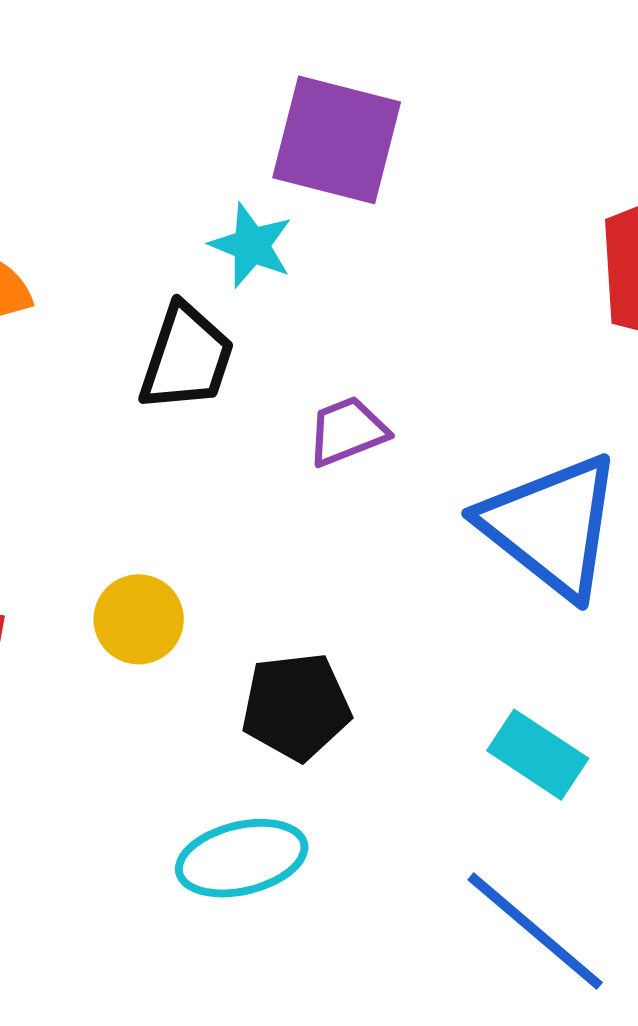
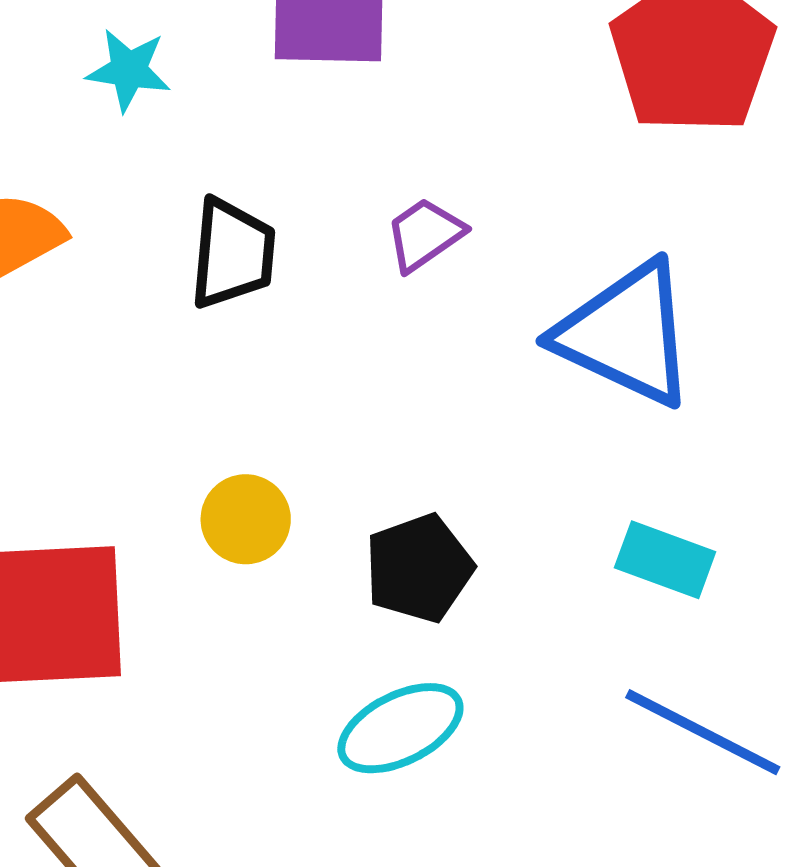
cyan star: (251, 245) -> (129, 70), moved
purple trapezoid: (347, 431) -> (425, 234), moved

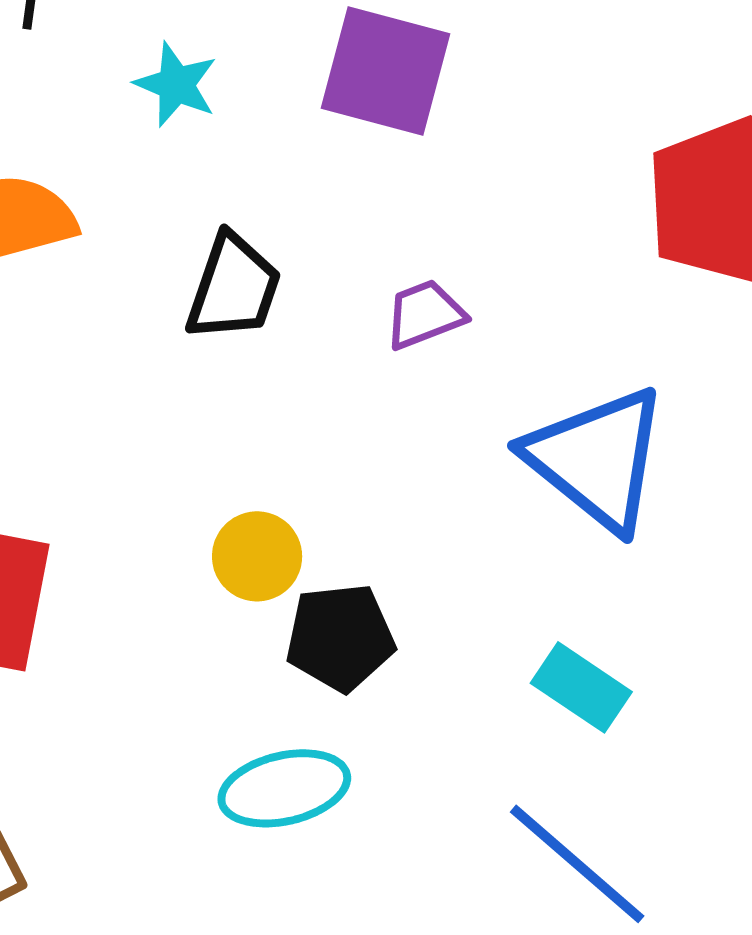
yellow circle: (246, 519) -> (257, 556), moved

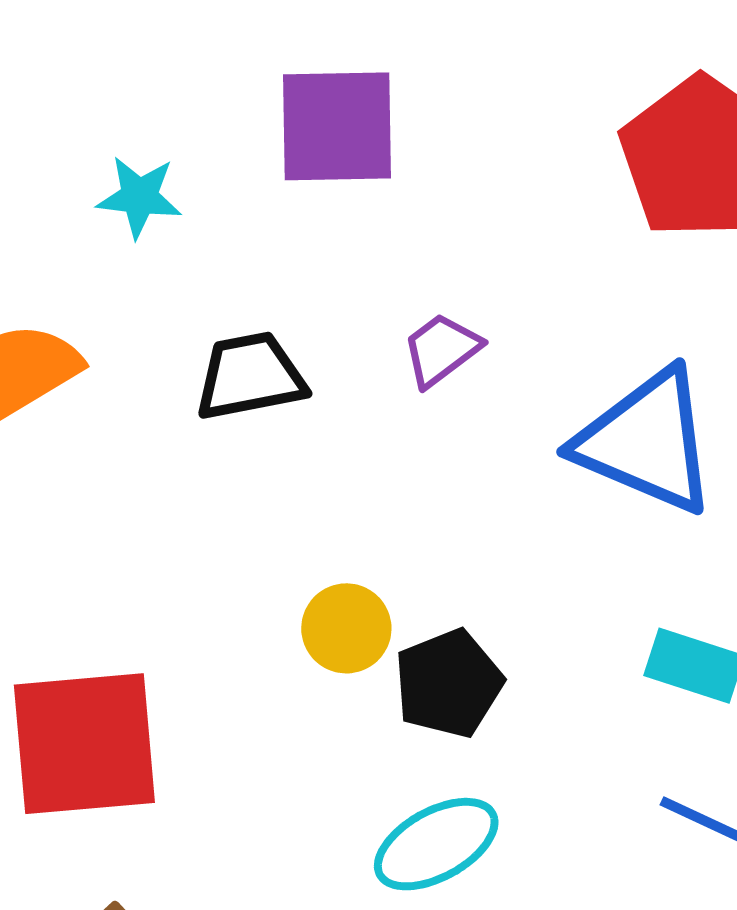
black trapezoid: (234, 288) -> (250, 376), turned -104

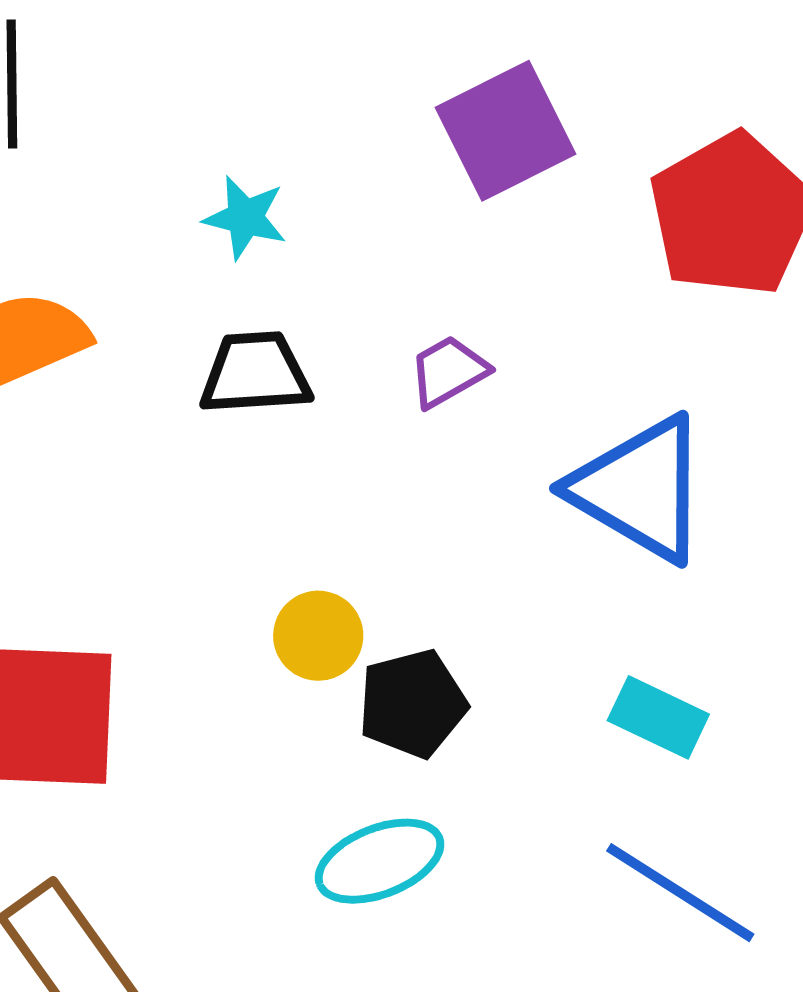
purple square: (337, 126) -> (506, 131), moved, turned -33
cyan star: (139, 197) -> (245, 218), moved

